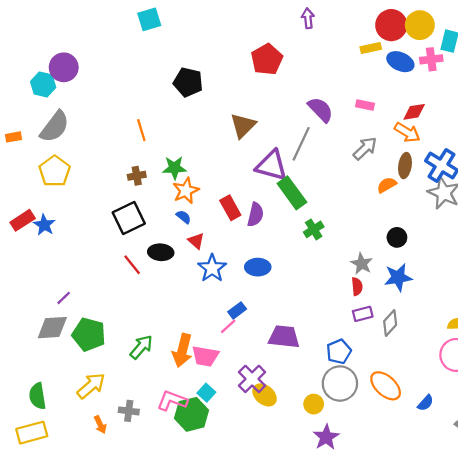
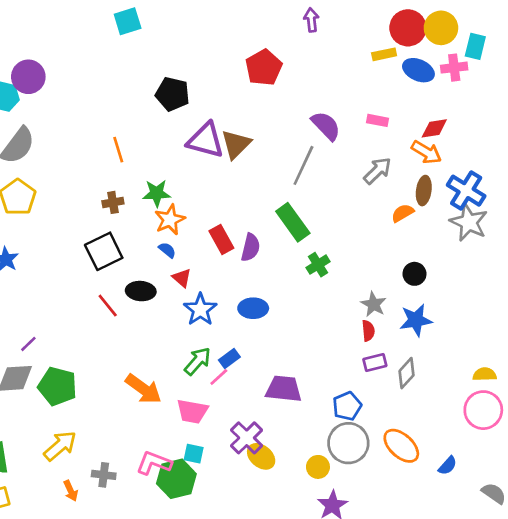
purple triangle: (271, 166) -> (206, 140), moved
green arrow: (141, 347) -> (198, 361), moved
orange arrow: (182, 350) -> (143, 389), moved, turned -68
cyan square: (206, 393) -> (194, 454), turned -30

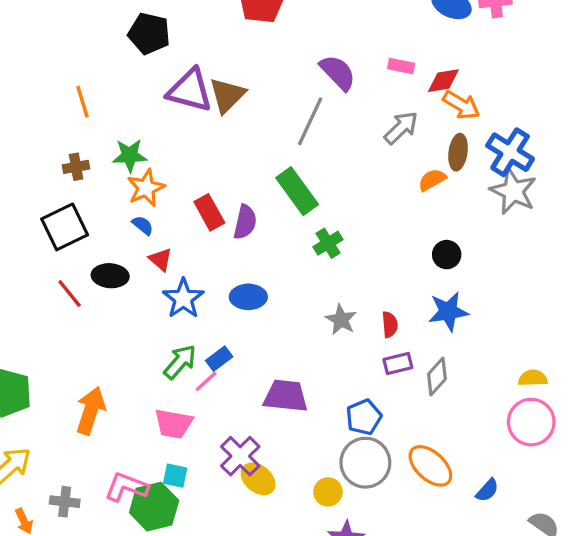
red diamond: (434, 128) -> (443, 81), moved
gray star: (374, 304) -> (341, 320), moved
orange arrow: (143, 389) -> (91, 411), moved, turned -108

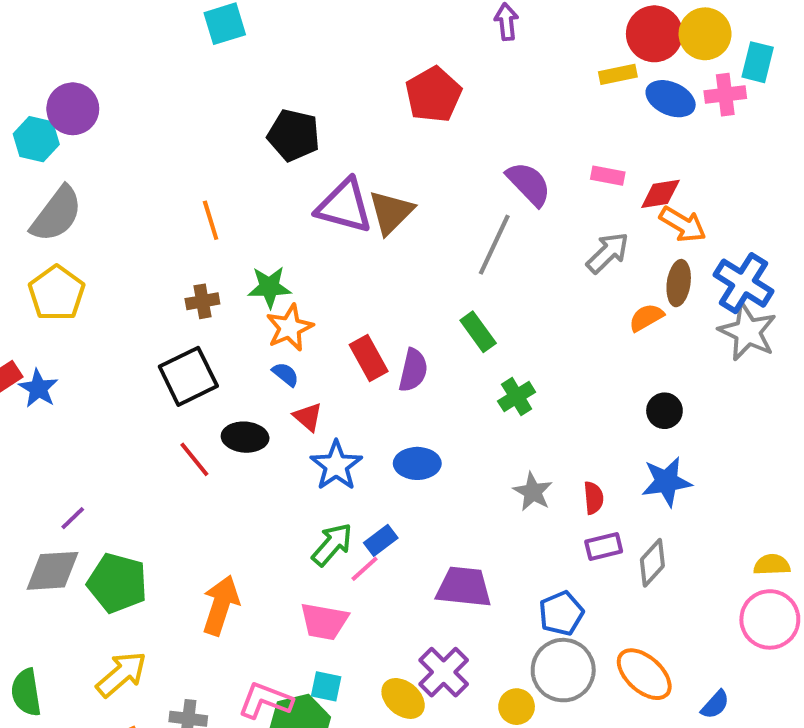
green rectangle: (297, 191) -> (478, 332), size x0.7
purple cross: (240, 456) -> (444, 672), moved
yellow ellipse: (258, 479) -> (403, 698), moved

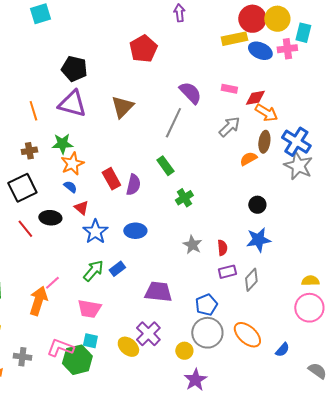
yellow rectangle: (618, 74) -> (234, 39), size x1.4
purple triangle: (344, 206) -> (72, 104), moved
pink line: (365, 569) -> (52, 283), moved

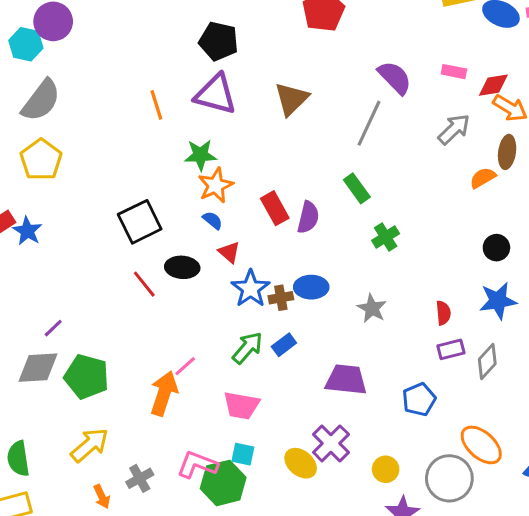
brown cross: (29, 151) -> (281, 298), moved
gray star: (192, 245) -> (372, 308), moved
gray circle: (207, 333) -> (449, 478), moved
gray cross: (22, 357) -> (140, 478), turned -36

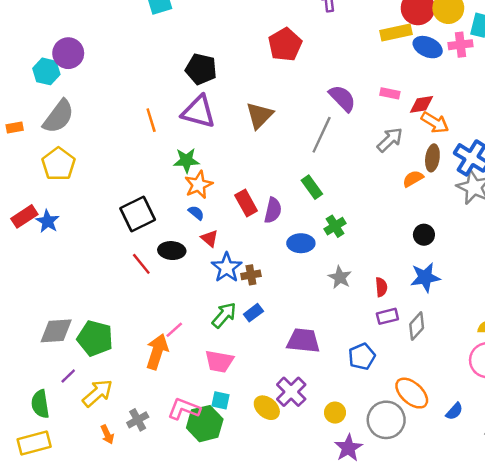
blue ellipse: (311, 287) -> (301, 243), moved
gray star: (372, 308) -> (340, 277), moved
purple line: (53, 328) -> (68, 376), moved

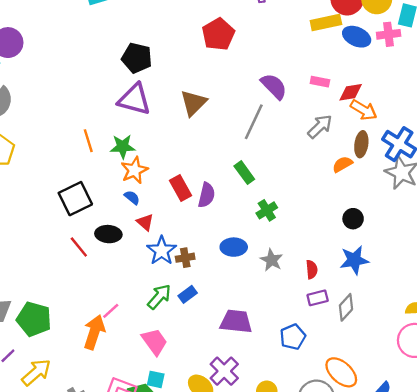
orange line: (151, 120) -> (88, 141), moved
blue ellipse: (301, 243) -> (234, 247), moved
pink trapezoid: (219, 361) -> (154, 342), turned -136

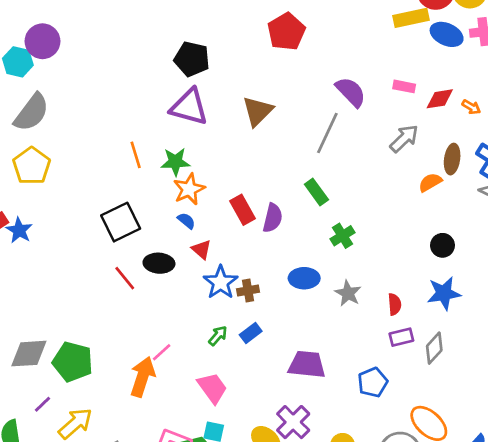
orange arrow: (364, 110) -> (471, 107), moved, size x0.6
green arrow: (159, 297) -> (218, 336), size x0.7

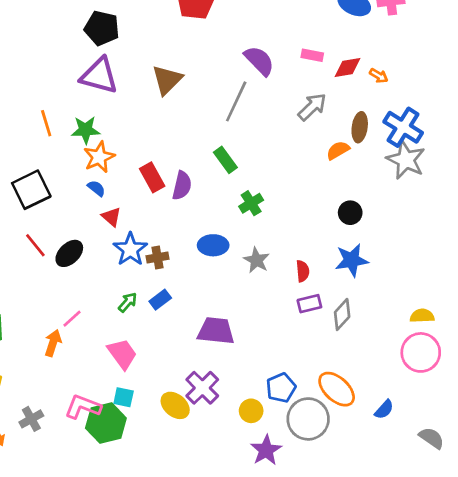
black ellipse: (159, 263) -> (69, 253), moved, turned -48
orange arrow: (143, 377) -> (53, 343), size x0.7
blue pentagon: (373, 382) -> (281, 388), moved

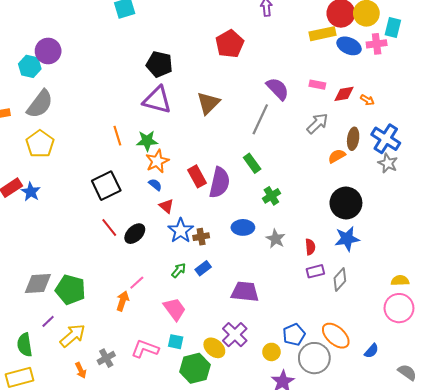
gray star: (406, 160) -> (388, 163), size x0.7
purple semicircle: (182, 186) -> (219, 183), size x1.4
black circle: (350, 213) -> (346, 203), size x1.8
green hexagon: (106, 423) -> (195, 368), moved

